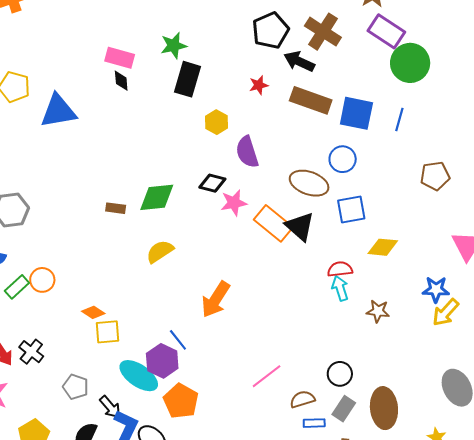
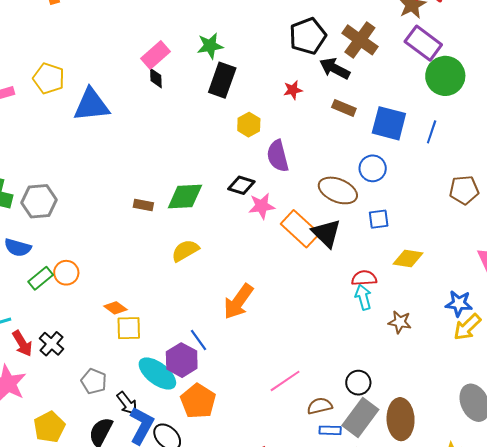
pink rectangle: (120, 58) -> (156, 55), turned -60
brown rectangle: (311, 100) -> (344, 108), size x0.6
blue square: (351, 210) -> (379, 219), size x0.7
gray rectangle: (344, 409) -> (360, 418), size x1.5

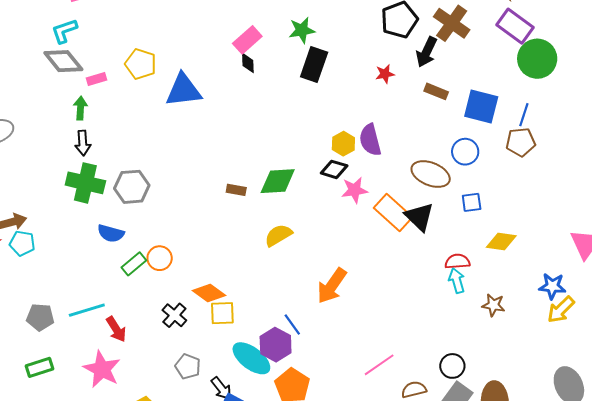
black arrow: (335, 68) -> (426, 52), turned -92
yellow hexagon: (249, 125) -> (343, 144), moved
brown pentagon: (464, 190) -> (521, 142), moved
orange diamond: (115, 308) -> (209, 293), size x1.4
black cross: (51, 344) -> (174, 315), moved

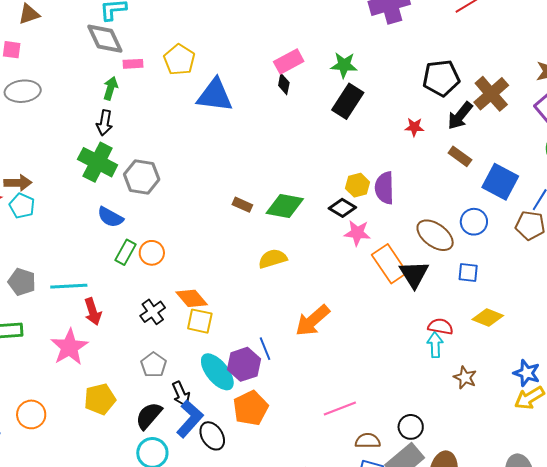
green rectangle: (134, 264) -> (125, 252), turned -35

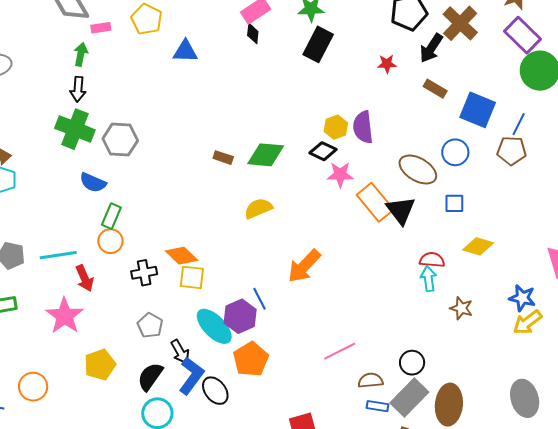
blue triangle: (215, 95) -> (185, 51), size x0.7
orange circle: (152, 253) -> (110, 241), moved
black cross: (153, 312) -> (144, 273), turned 30

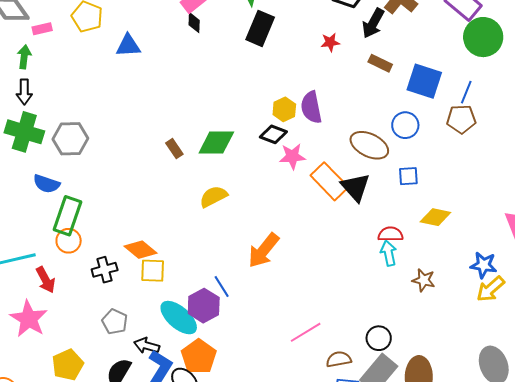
brown rectangle: (223, 158) -> (174, 149), turned 42
green rectangle: (111, 216) -> (67, 216), size x1.5
black arrow: (180, 352) -> (147, 346), turned 140
orange pentagon: (251, 359) -> (199, 357), moved

